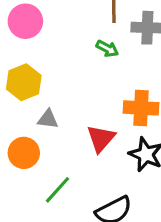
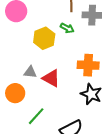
yellow hexagon: (24, 82) -> (44, 38), moved
red triangle: (101, 138) -> (51, 78), moved, turned -42

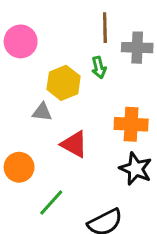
green arrow: (67, 28) -> (99, 68), turned 48
gray triangle: (30, 72) -> (42, 112), moved

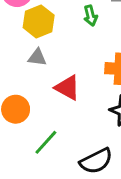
yellow hexagon: (64, 83) -> (39, 21), moved

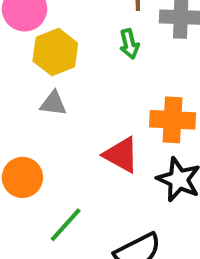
red triangle: (67, 88) -> (121, 155), moved

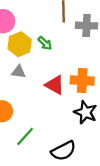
green arrow: (129, 44) -> (45, 43), moved, turned -32
red triangle: (121, 155) -> (55, 85), moved

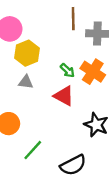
green arrow: (45, 43) -> (67, 70), moved
orange cross: (82, 81) -> (93, 72), moved, turned 30

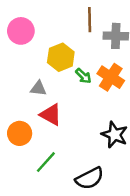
yellow hexagon: (27, 53) -> (61, 57), moved
red triangle: (64, 96) -> (51, 115), moved

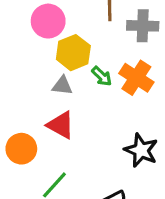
pink circle: (21, 31) -> (48, 21), moved
gray triangle: (38, 88) -> (62, 86), moved

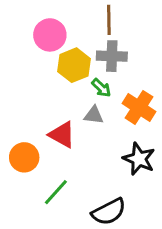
gray cross: (143, 26) -> (112, 56), moved
orange cross: (136, 78) -> (139, 107), moved
gray triangle: (62, 86) -> (94, 115), moved

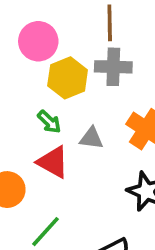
green arrow: (101, 88) -> (49, 122), moved

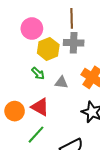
red triangle: (53, 162) -> (40, 107), moved

